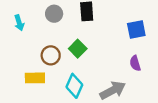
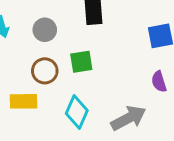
gray circle: (54, 14) -> (45, 30), moved
green square: (78, 49) -> (81, 62), turned 36

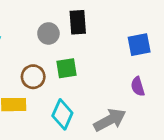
gray circle: (45, 30) -> (48, 33), moved

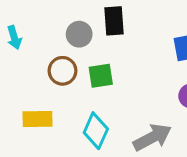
brown circle: (33, 77) -> (62, 71), moved

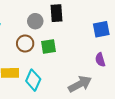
cyan diamond: (96, 131) -> (33, 80), moved

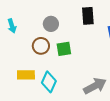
black rectangle: (57, 13) -> (88, 16), moved

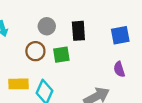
black rectangle: (88, 16) -> (78, 31), moved

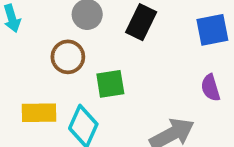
black rectangle: (78, 31) -> (141, 22), turned 30
green square: (61, 55) -> (110, 84), moved

